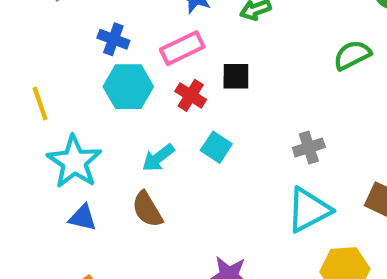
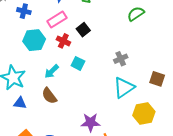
blue cross: (113, 39) -> (24, 11), moved
black square: (236, 76) -> (83, 30), turned -32

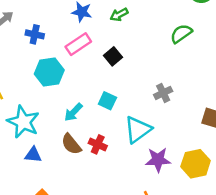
red cross: (63, 41) -> (98, 144), moved
cyan triangle: (124, 88) -> (138, 130), moved
purple star: (90, 122) -> (158, 160), moved

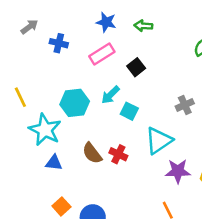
green arrow: (119, 15) -> (143, 26), turned 30
cyan hexagon: (49, 72) -> (75, 103), moved
cyan arrow: (73, 112) -> (110, 95), moved

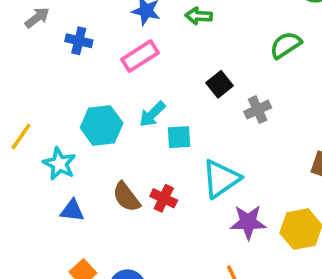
black square: (136, 67) -> (219, 84), moved
yellow line: (20, 97) -> (21, 137), moved, turned 60
gray cross: (185, 105) -> (258, 110), moved
cyan square: (129, 111) -> (179, 137), turned -30
cyan star: (45, 130) -> (59, 164), size x0.7

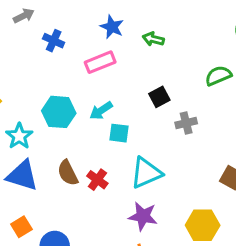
blue triangle: (72, 211) -> (22, 176), size x1.6
purple star: (248, 222) -> (143, 216), moved

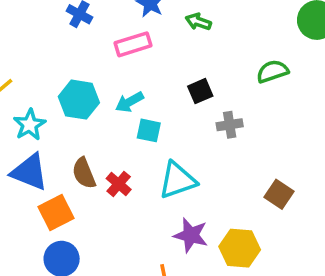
purple star: (143, 216) -> (191, 235), moved
orange square: (21, 227) -> (56, 212), moved, size x1.4

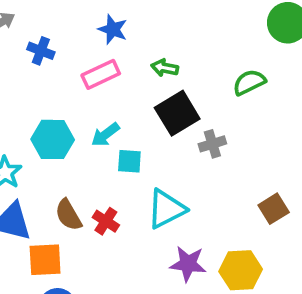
green arrow: (198, 22) -> (165, 68), moved
black square: (200, 91) -> (177, 113), size x1.6
brown square: (279, 194) -> (274, 209), turned 32
orange square: (56, 212) -> (45, 260), turned 32

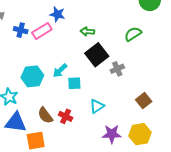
pink rectangle: (101, 74) -> (42, 31), moved
cyan triangle: (166, 209) -> (97, 106), size x0.7
brown square: (274, 209) -> (144, 101), moved

